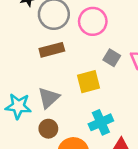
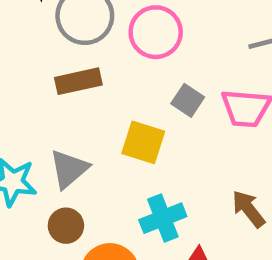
yellow square: (89, 82) -> (143, 142), turned 30

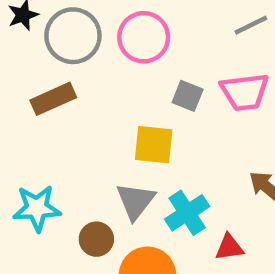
brown rectangle: (78, 81) -> (53, 99), moved
gray triangle: (69, 169) -> (136, 201), moved

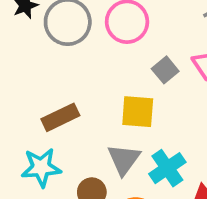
gray square: (188, 96) -> (165, 70), turned 30
brown rectangle: (53, 99) -> (60, 117), moved

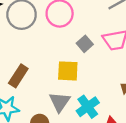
brown rectangle: (60, 117) -> (18, 76), turned -30

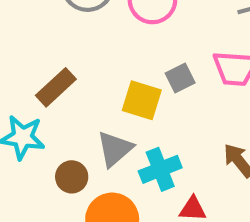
gray square: (85, 44) -> (180, 78), moved

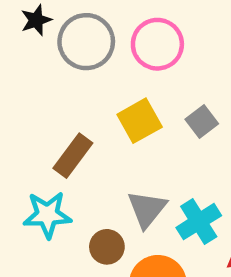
yellow square: (142, 100) -> (140, 121), moved, turned -36

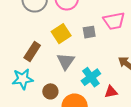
gray square: (202, 122) -> (89, 32), turned 32
gray triangle: (147, 209) -> (66, 61), moved

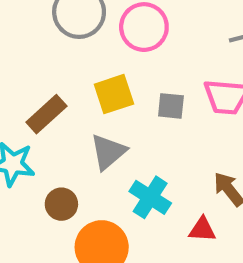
cyan cross: (91, 77) -> (150, 197), turned -36
red triangle: (111, 92) -> (202, 229), moved

